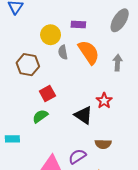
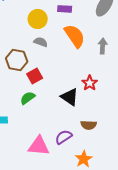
gray semicircle: (63, 52) -> (41, 42), moved, turned 120
brown hexagon: (28, 65) -> (17, 60), moved

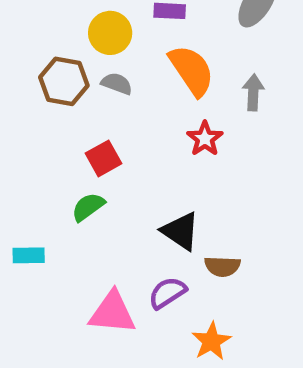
brown hexagon: (17, 60) -> (64, 81), moved
red star: (90, 83) -> (205, 139), moved
black triangle: (70, 97) -> (181, 231), moved

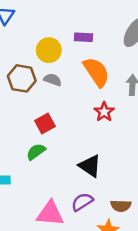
brown semicircle: (222, 266) -> (121, 206), moved

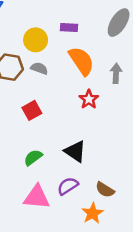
green semicircle: (36, 152) -> (33, 158), moved
brown semicircle: (121, 206) -> (105, 190), turned 30

